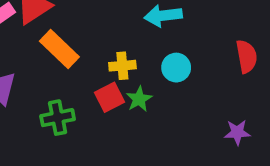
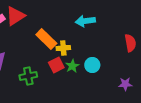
orange rectangle: (59, 49) -> (46, 39), moved
cyan circle: (176, 68) -> (92, 65), moved

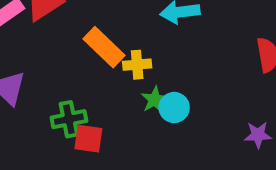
red square: (56, 65) -> (88, 139), moved, turned 35
cyan circle: (92, 65) -> (174, 108), moved

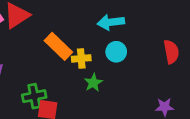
cyan circle: (174, 108) -> (116, 52), moved

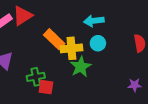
yellow cross: (81, 58) -> (71, 48), size x1.5
green star: (93, 83) -> (81, 67), size x1.5

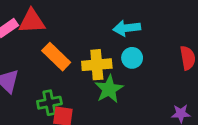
red triangle: (23, 16) -> (32, 21), turned 30
orange rectangle: (54, 39) -> (56, 57), moved

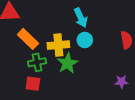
cyan arrow: (127, 28) -> (81, 18), turned -108
green cross: (49, 103) -> (37, 62), moved

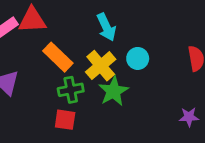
cyan arrow: (81, 18) -> (106, 27), moved
yellow cross: (58, 45) -> (101, 66), turned -35

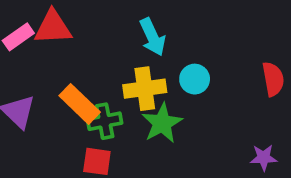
orange rectangle: (58, 57) -> (80, 104), moved
yellow cross: (101, 66) -> (145, 89), turned 32

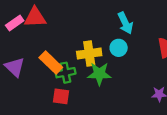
cyan arrow: (152, 37) -> (125, 23), moved
green star: (162, 123) -> (99, 74), turned 30

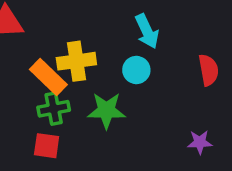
yellow cross: (89, 53) -> (76, 61), moved
orange rectangle: (51, 63) -> (48, 77), moved

